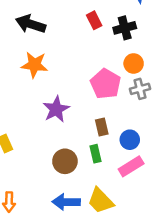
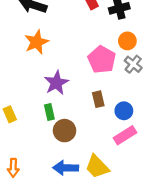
orange star: (34, 65) -> (37, 42), turned -30
gray cross: (140, 89) -> (133, 64), turned -36
green rectangle: (95, 154) -> (49, 112), moved

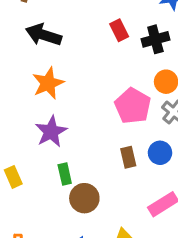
purple star: (56, 83) -> (51, 132), moved
blue circle: (124, 111) -> (160, 153), moved

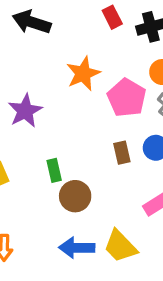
orange star: (48, 83) -> (83, 74), moved
purple star: (51, 132) -> (25, 111), moved

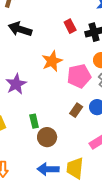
pink pentagon: (127, 98) -> (79, 76), turned 30
brown rectangle: (122, 153) -> (76, 110), turned 48
yellow trapezoid: (120, 246) -> (75, 168), turned 50

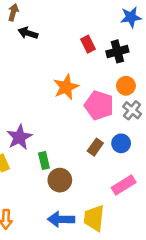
black arrow: (20, 29) -> (28, 33), moved, size x0.7
pink pentagon: (79, 76) -> (99, 105), turned 30
purple star: (16, 84) -> (19, 137), moved

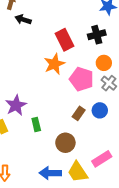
red rectangle: (88, 44) -> (64, 40), moved, size x1.5
brown circle: (60, 180) -> (65, 143), moved
pink rectangle: (124, 185) -> (102, 159), moved
yellow trapezoid: (94, 218) -> (78, 172), turned -40

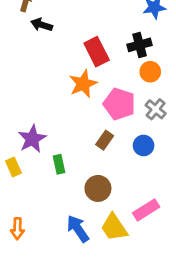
orange circle: (104, 63) -> (150, 72), moved
brown rectangle: (79, 113) -> (105, 140), moved
blue arrow: (50, 173) -> (78, 229), turned 55

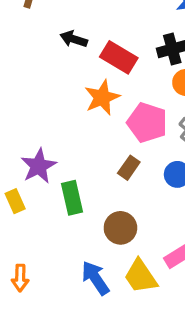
black arrow: (42, 25) -> (74, 39), moved
red rectangle: (97, 52) -> (119, 57), turned -32
green rectangle: (59, 164) -> (72, 198), size x1.4

